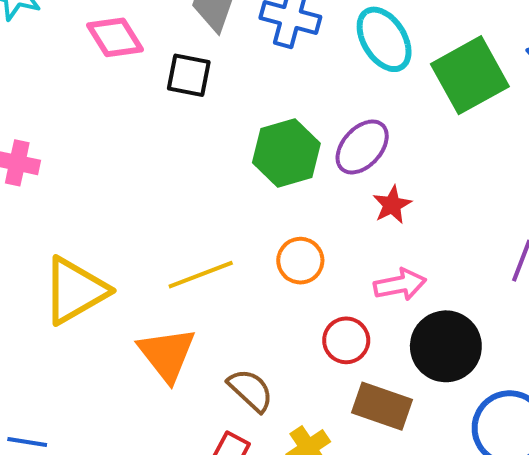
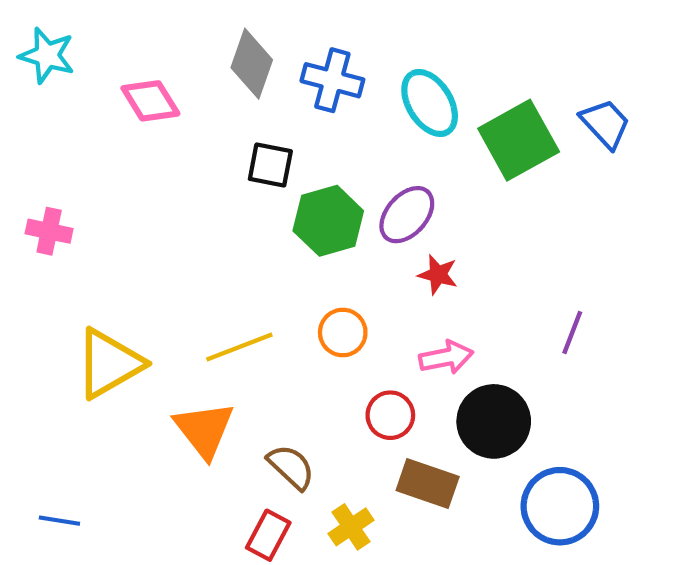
black square: (189, 75) -> (270, 165), moved
red star: (392, 205) -> (438, 275), turned -30

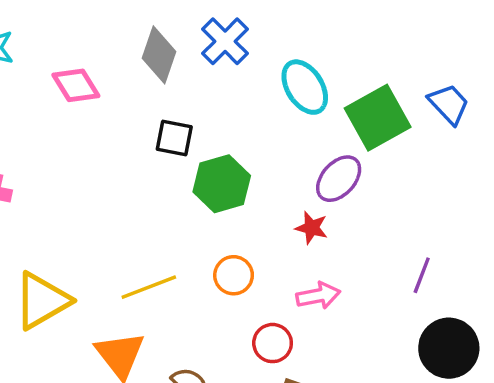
blue cross: (332, 80) -> (225, 41), moved, turned 30
purple ellipse: (407, 215) -> (339, 179), moved
black circle: (494, 421) -> (449, 348), moved

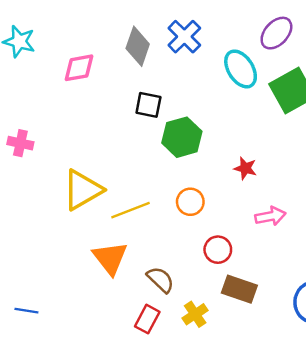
pink diamond: (76, 85) -> (79, 68), turned -68
purple ellipse: (339, 179) -> (276, 33), moved
pink arrow: (318, 296) -> (270, 216), moved
yellow triangle: (42, 301) -> (83, 190), moved

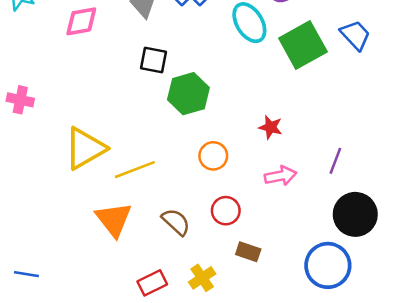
red star: (245, 168) -> (271, 127), moved
orange circle: (190, 202) -> (213, 156), moved
brown semicircle: (160, 280) -> (176, 222), moved
brown rectangle: (239, 289) -> (248, 252), size x0.7
red rectangle: (147, 319) -> (152, 283), turned 36

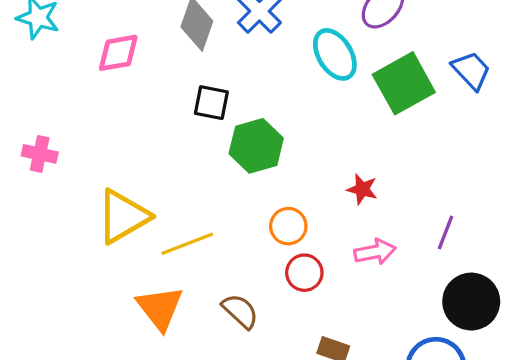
red circle: (226, 211) -> (304, 273), moved

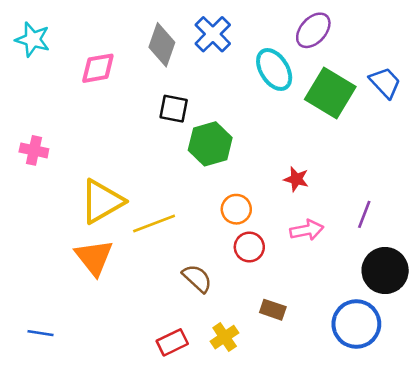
green square: (404, 83) -> (330, 93), turned -30
orange triangle: (160, 308) -> (94, 257), moved

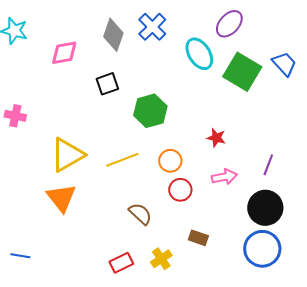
black square: (174, 109) -> (107, 84), moved, turned -30
yellow line: (154, 224) -> (122, 160), moved
black circle: (385, 271) -> (265, 208), moved

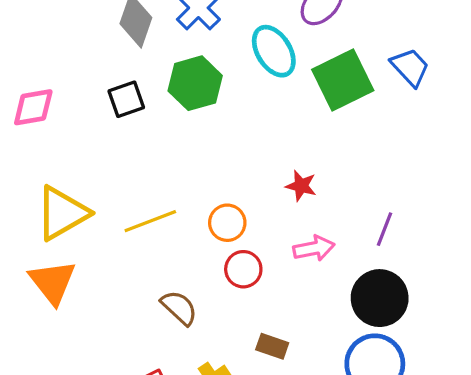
pink diamond: (64, 53) -> (33, 107), moved
green square: (242, 72) -> (343, 80), turned 33
green hexagon: (150, 111) -> (195, 83), moved

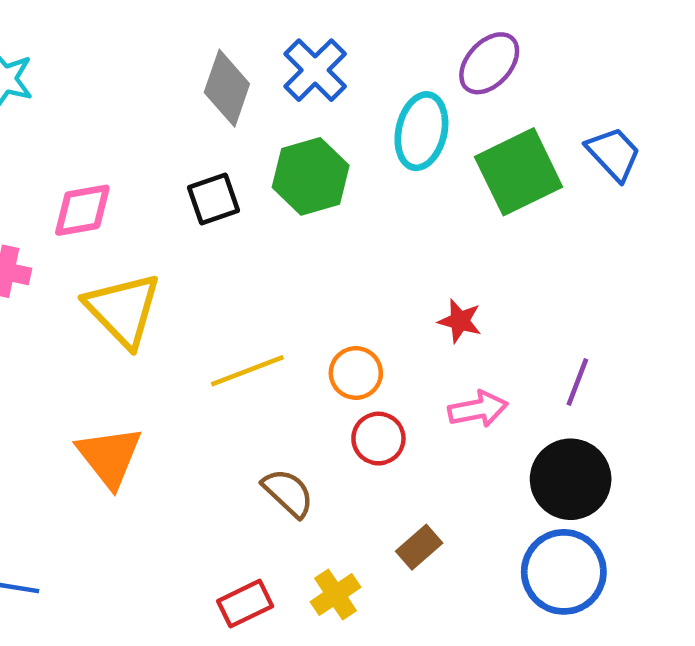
cyan ellipse: (274, 51) -> (421, 131), turned 45
yellow triangle: (62, 213) -> (123, 310), moved, turned -44
brown rectangle: (272, 346) -> (419, 547), turned -60

